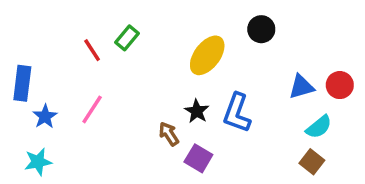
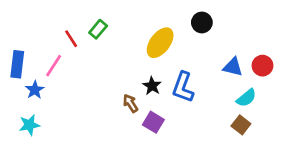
blue triangle: (301, 87) -> (233, 67), turned 30
pink line: (92, 109) -> (54, 66), moved

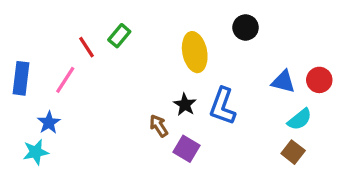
yellow ellipse: (160, 43) -> (195, 52), turned -48
blue star: (35, 90) -> (49, 123), moved

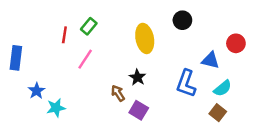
red line: (87, 47) -> (64, 35), turned 42
pink line: (65, 80) -> (85, 59), moved
red circle: (319, 80) -> (236, 43), moved
blue L-shape: (223, 106) -> (186, 83), moved
cyan star: (36, 152) -> (56, 108), moved

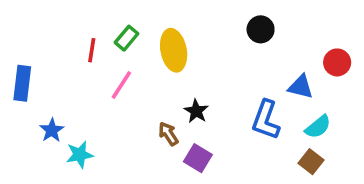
yellow ellipse: (145, 38) -> (174, 50), moved

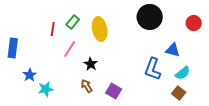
black circle: (261, 29) -> (150, 17), size x1.6
red circle: (337, 62) -> (194, 23), moved
black star: (196, 111) -> (91, 64), moved
brown arrow: (168, 134) -> (87, 86), moved

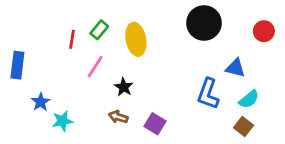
brown arrow: (87, 86) -> (118, 117), turned -40

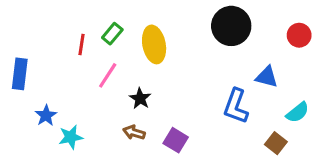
cyan semicircle: (249, 99) -> (298, 112), moved

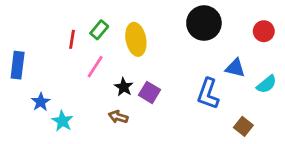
cyan semicircle: (298, 112) -> (267, 84), moved
cyan star: (71, 137) -> (62, 121), turned -30
purple square: (176, 140) -> (150, 92), moved

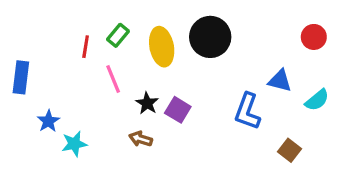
black circle: (204, 23) -> (210, 37), moved
pink line: (95, 67) -> (113, 79), turned -55
cyan star: (62, 121) -> (74, 144), turned 30

